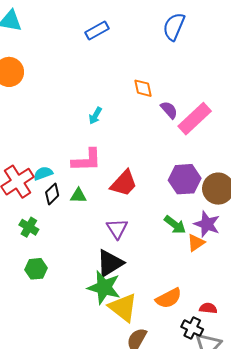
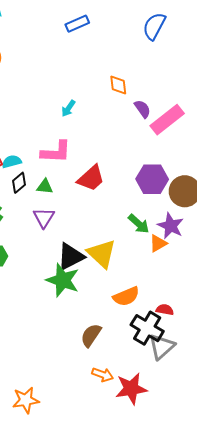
purple triangle: (117, 229) -> (44, 218), moved
yellow triangle: (123, 307) -> (102, 254), moved
black cross: (192, 328) -> (147, 328), size x1.5

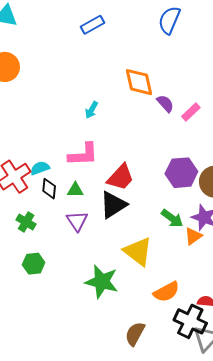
orange diamond: (118, 85) -> (139, 82), size x1.5
pink rectangle: (167, 120) -> (191, 112), size x0.6
black diamond: (19, 183) -> (49, 189), turned -40
black triangle: (71, 257) -> (113, 205), moved

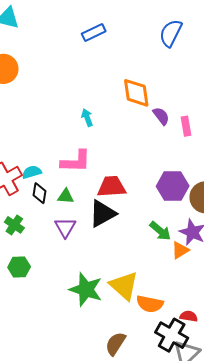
cyan arrow: (92, 110) -> (87, 117), turned 126
pink rectangle: (191, 112) -> (186, 126), turned -60
red trapezoid: (121, 177) -> (112, 187), turned -140
yellow triangle: (138, 251) -> (124, 286), moved
orange semicircle: (166, 292) -> (150, 304), turned 36

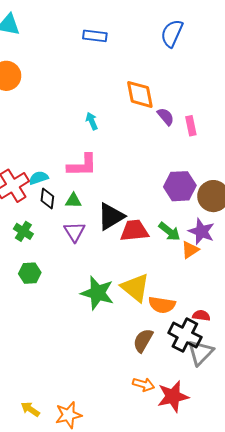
blue rectangle: (94, 33) -> (95, 36), turned 35
red trapezoid: (112, 187) -> (134, 231), moved
brown semicircle: (116, 344) -> (143, 340), moved

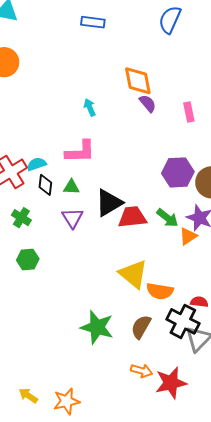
purple semicircle: (166, 117) -> (148, 103), moved
green star: (97, 293) -> (97, 327), moved

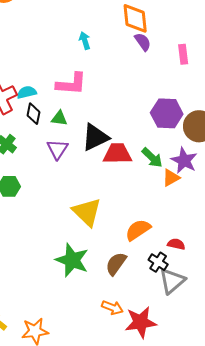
yellow triangle: (133, 274) -> (87, 212), moved
orange semicircle: (160, 291) -> (138, 230), turned 132
black cross: (183, 321) -> (158, 262), size x0.6

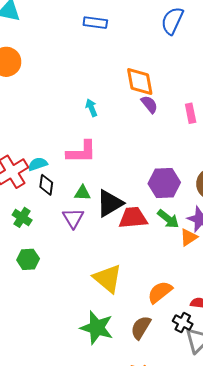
purple hexagon: (167, 113) -> (164, 183), moved
green triangle: (59, 118) -> (82, 193), moved

